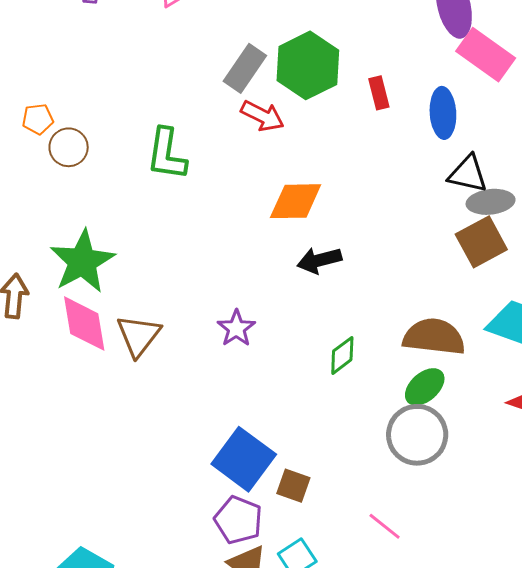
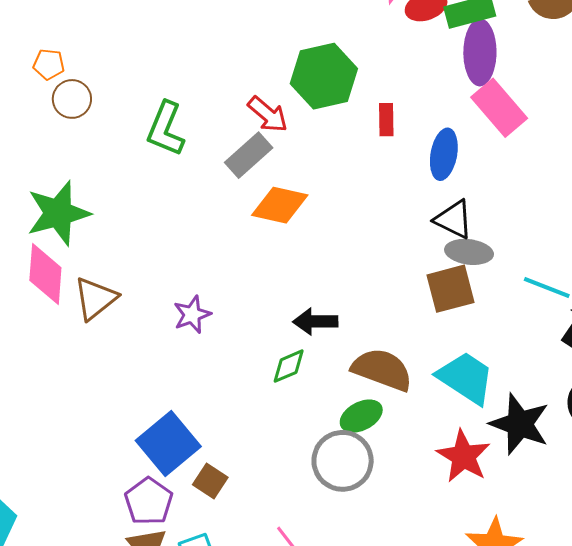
gray rectangle: (245, 68) -> (249, 155), moved
black arrow: (319, 260) -> (315, 321), moved

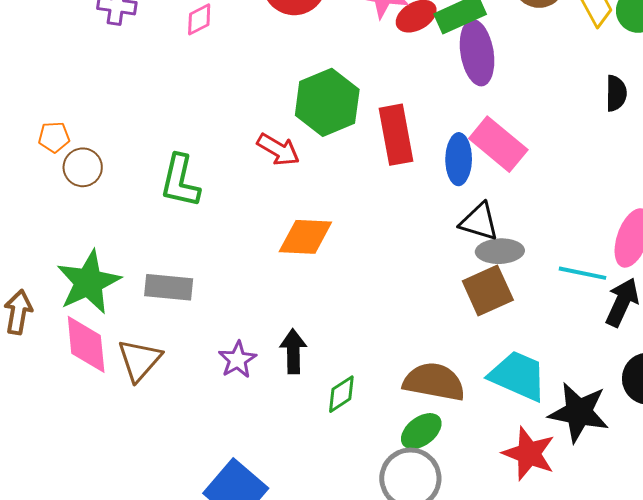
pink rectangle: (499, 108) -> (498, 144), moved
red rectangle: (386, 120) -> (396, 135), size x1.8
gray rectangle: (249, 155) -> (169, 287), moved, turned 57
black arrow: (315, 321) -> (293, 351), moved, turned 99

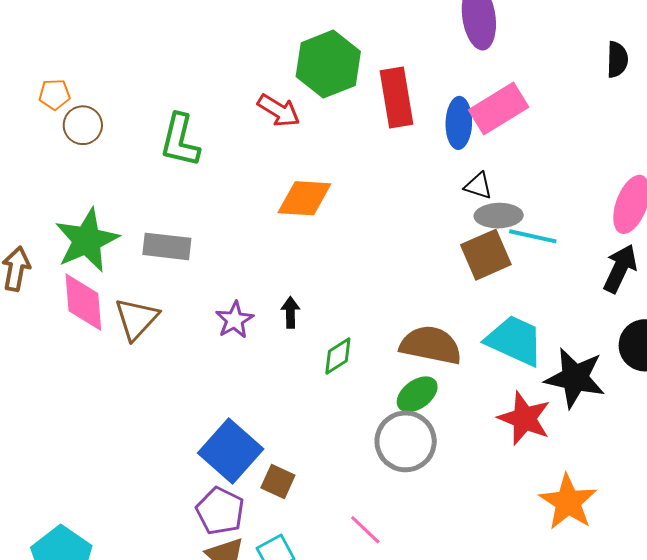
pink rectangle: (498, 144) -> (499, 109), turned -72
black triangle: (479, 222) -> (478, 186), size x0.7
cyan line: (582, 273) -> (533, 236), moved
black arrow: (293, 351) -> (290, 312), size x0.7

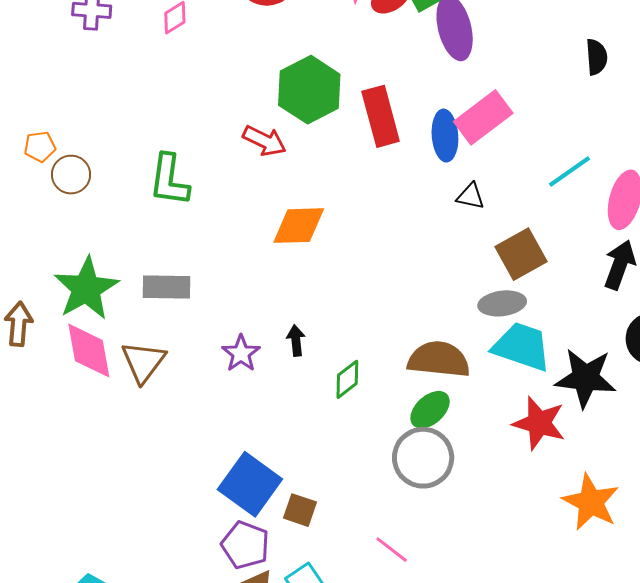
gray ellipse: (499, 216) -> (502, 303), moved
cyan line: (533, 236) -> (570, 172), moved, turned -42
brown square: (486, 255) -> (521, 254), moved

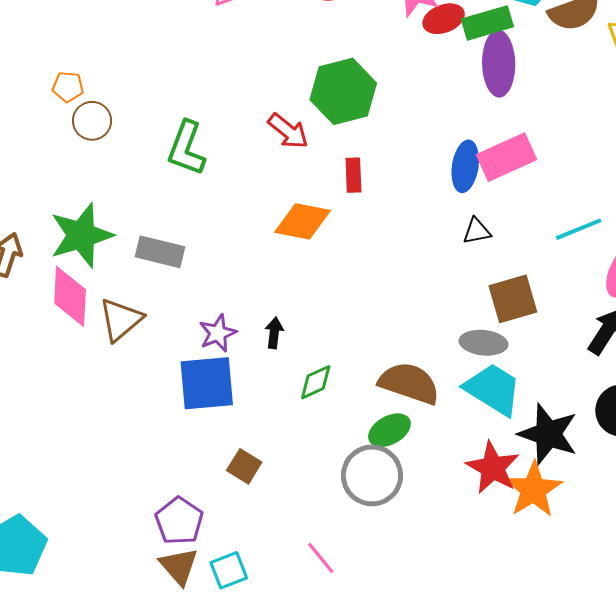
red rectangle: (381, 116) -> (353, 175), moved, size x0.6
black triangle: (471, 196) -> (477, 231), turned -36
blue square: (250, 484) -> (207, 383), moved, turned 36
orange star: (591, 502) -> (533, 490), moved
brown square: (300, 510) -> (244, 466), moved

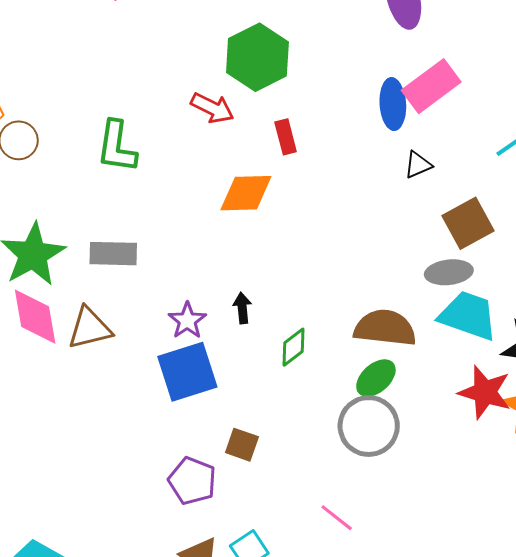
brown triangle: (121, 320) -> (90, 328), turned 39
purple pentagon: (179, 521) -> (192, 481), moved

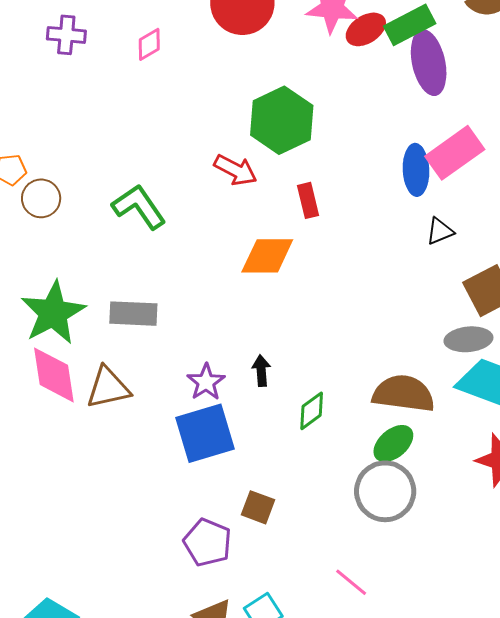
green L-shape: (117, 147) -> (139, 207), turned 136

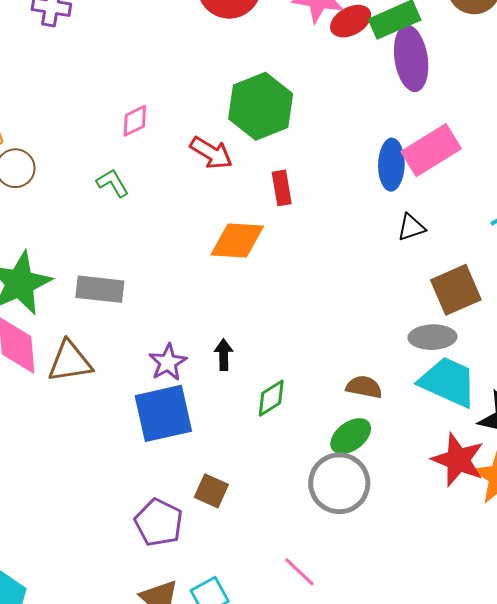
pink diamond: (149, 44) -> (135, 121), moved
green L-shape: (139, 207) -> (113, 183), size x0.6
brown semicircle: (404, 394) -> (364, 387), size x0.6

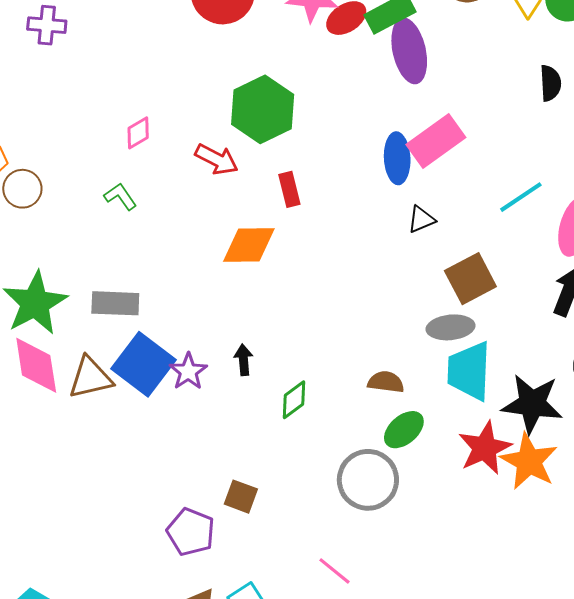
cyan trapezoid: (448, 382) -> (469, 371), turned -108
blue square: (163, 413) -> (144, 364), moved, turned -36
green ellipse: (351, 436) -> (404, 430), moved
red star: (458, 460) -> (485, 448), turned 30

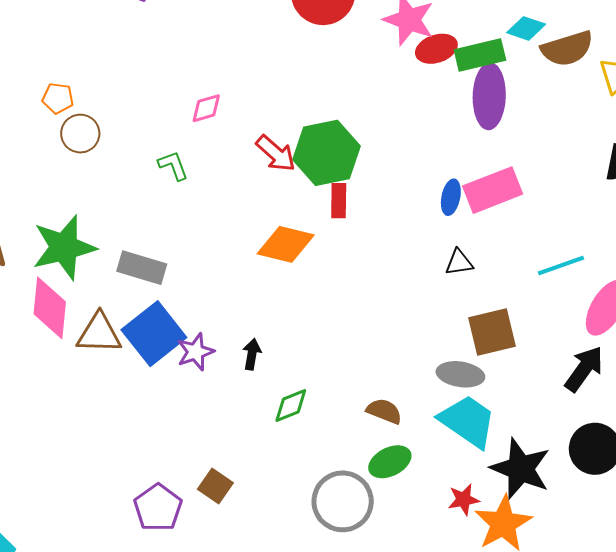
green hexagon: (263, 109) -> (326, 153), moved
blue ellipse: (397, 158) -> (451, 197), size x0.7
cyan trapezoid: (469, 371) -> (468, 421), turned 108
red star: (485, 448) -> (464, 500), size x0.6

